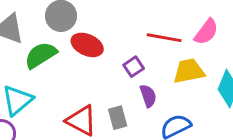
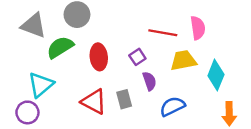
pink semicircle: (206, 32) -> (198, 28), turned -45
red ellipse: (87, 45) -> (99, 57), moved, turned 60

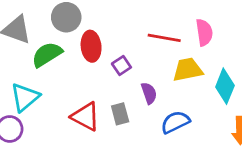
red ellipse: (99, 57) -> (91, 46), moved
purple square: (137, 57) -> (121, 66), moved

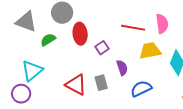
green semicircle: (47, 54) -> (48, 40), size x0.7

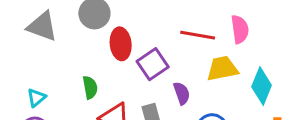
green semicircle: (48, 40) -> (90, 87), moved, turned 112
purple square: (102, 48) -> (153, 64), size x1.5
cyan triangle: (32, 71) -> (36, 98), moved, size x0.6

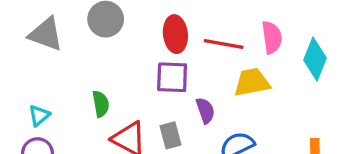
red ellipse: (121, 44) -> (175, 34), moved
purple square: (153, 64) -> (172, 77), turned 36
cyan diamond: (262, 86) -> (315, 59), moved

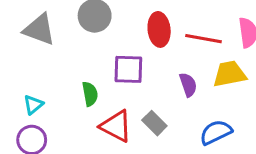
purple square: (172, 77) -> (128, 69), moved
purple semicircle: (205, 111) -> (188, 85), moved
gray rectangle: (170, 135) -> (154, 123), turned -30

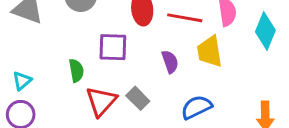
yellow trapezoid: (230, 74) -> (210, 51), turned -88
red triangle: (116, 126) -> (101, 101), turned 44

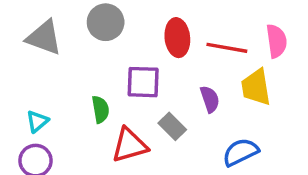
gray rectangle: (138, 98) -> (172, 126), moved
red triangle: (101, 101) -> (129, 145), turned 32

